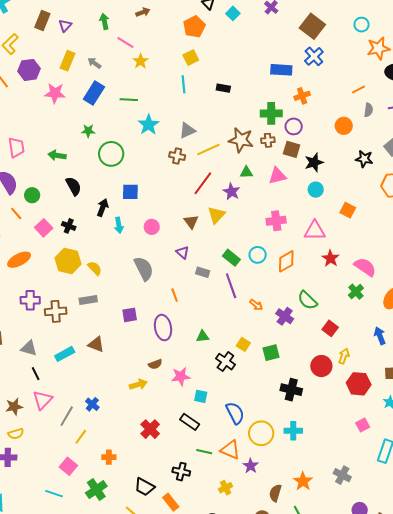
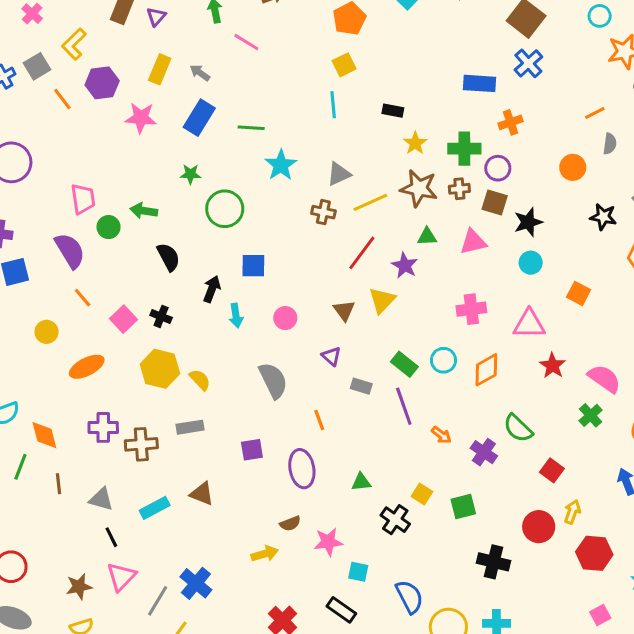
yellow star: (141, 61) -> (415, 143), moved
green circle: (32, 195) -> (109, 227), moved
blue cross: (92, 404) -> (196, 583), size x1.5

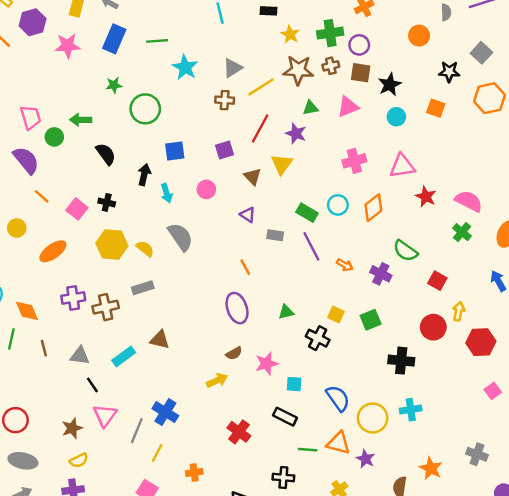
orange square: (579, 293) -> (436, 108), moved
gray semicircle: (273, 380) -> (180, 237), moved
purple square: (252, 450) -> (224, 150), moved

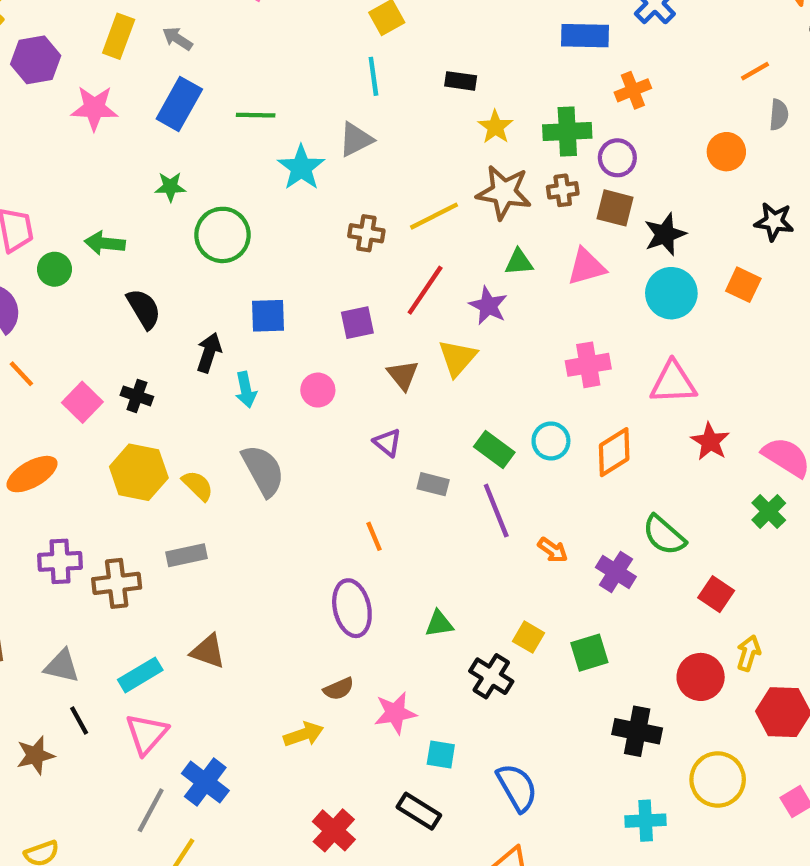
gray triangle: (233, 68) -> (356, 139), moved
cyan circle: (396, 117) -> (671, 293), size x1.5
pink triangle: (105, 415) -> (147, 734), moved
yellow circle: (373, 418) -> (718, 779), moved
brown star: (72, 428) -> (35, 755), moved

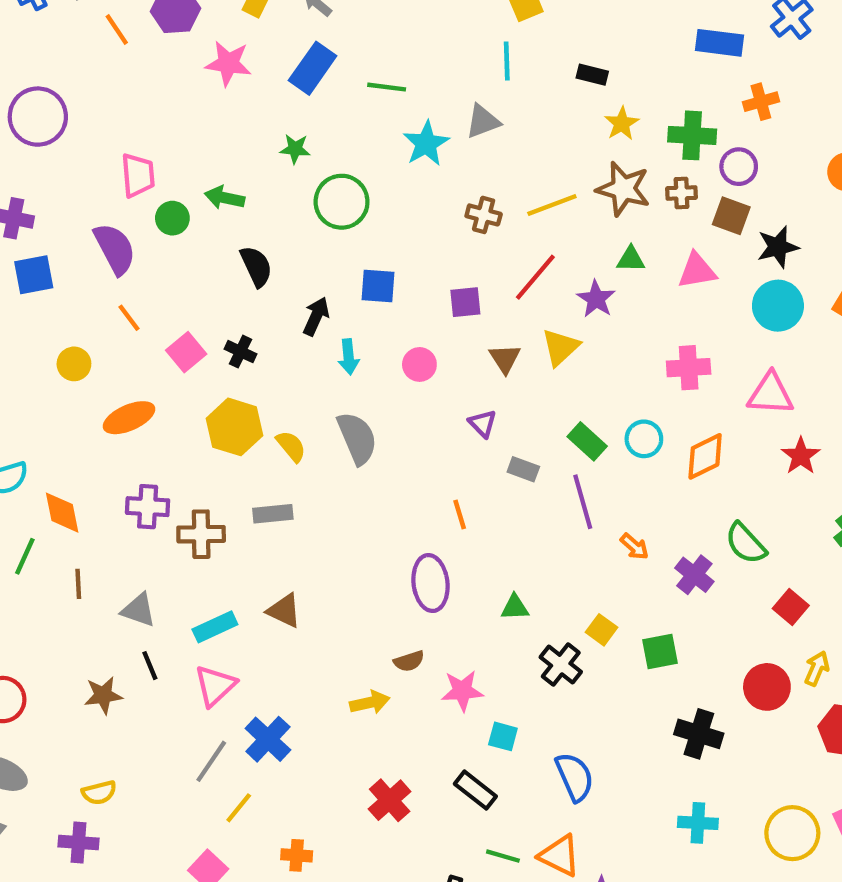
yellow circle: (718, 779) -> (792, 833), moved

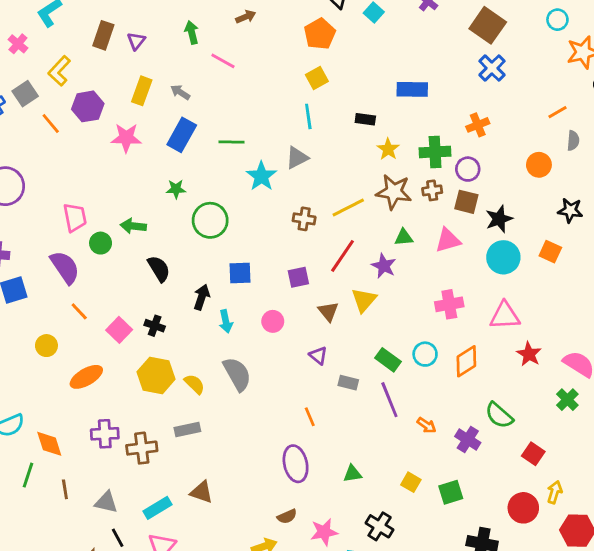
blue rectangle: (720, 43) -> (412, 89), moved
black cross: (561, 665) -> (380, 526), moved

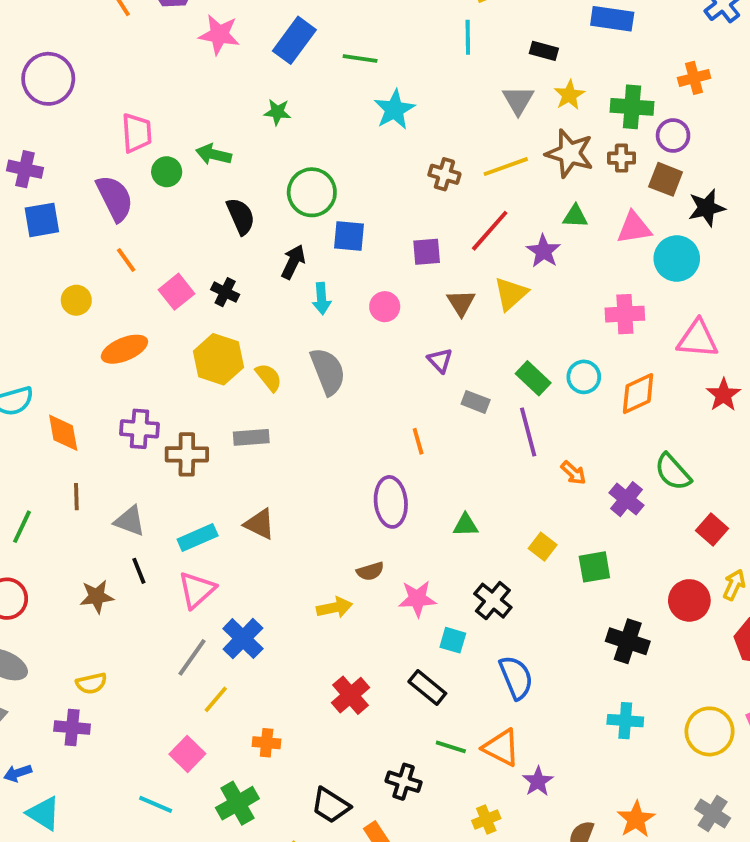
gray triangle: (297, 158) -> (518, 100), moved, turned -40
green circle: (210, 220) -> (312, 192), moved
cyan circle: (503, 257) -> (677, 258), moved
green line: (28, 475) -> (22, 527), moved

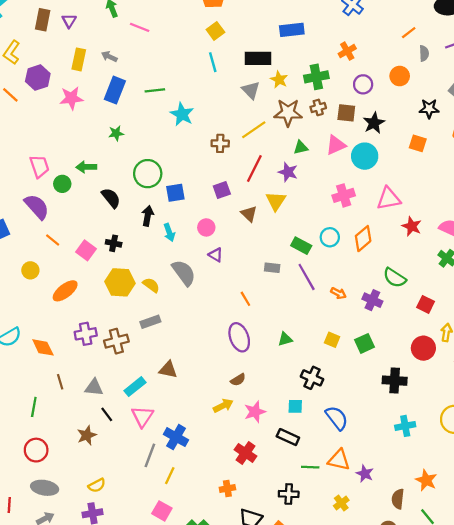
black rectangle: (544, 51) -> (258, 58), size x1.6
purple circle: (673, 135) -> (363, 84), moved
purple triangle: (440, 360) -> (216, 255), moved
pink star: (417, 599) -> (255, 412), moved
orange cross: (267, 743) -> (227, 488), moved

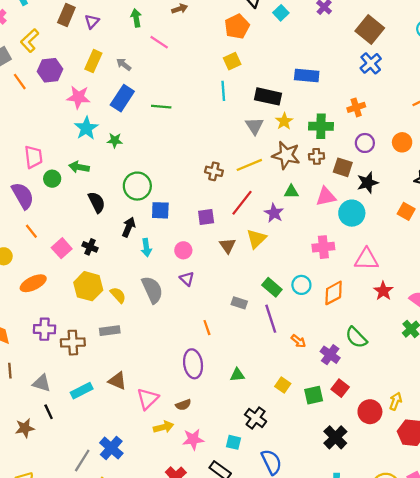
cyan star: (182, 114) -> (86, 128), moved
red square: (426, 304) -> (340, 388), moved
black cross: (395, 381) -> (335, 437), turned 30
pink triangle: (142, 416) -> (148, 399), moved

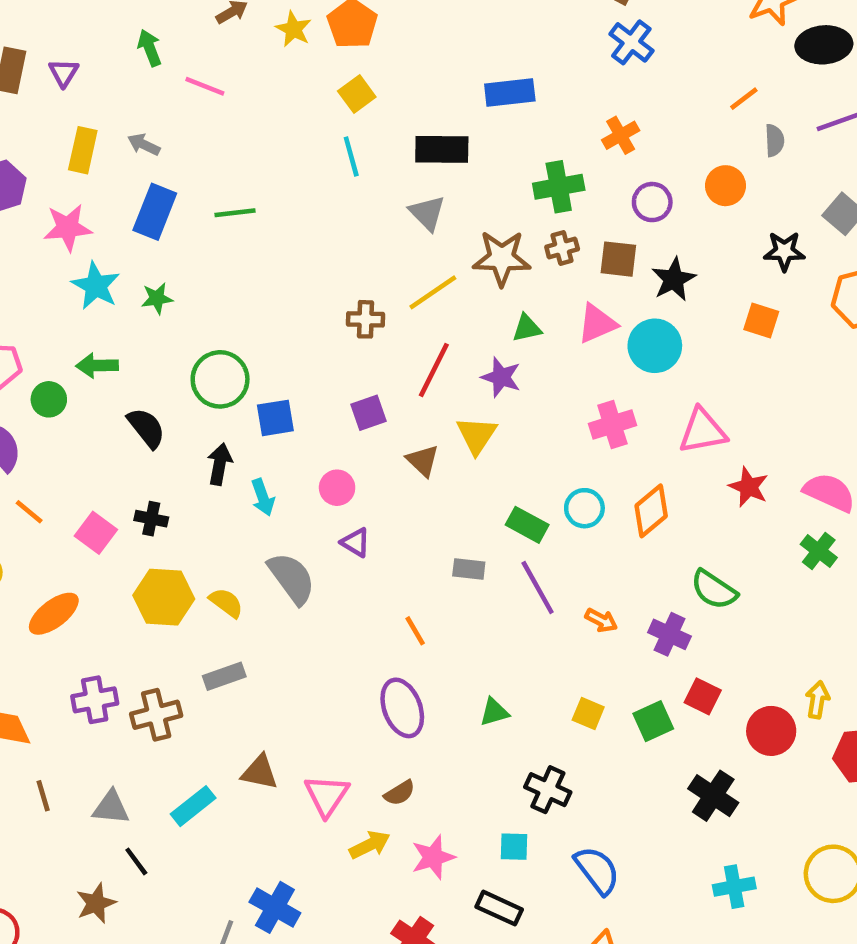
yellow star: (284, 121) -> (293, 29), moved

